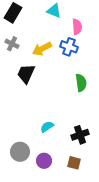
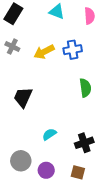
pink semicircle: (77, 27) -> (90, 16), moved
blue cross: (69, 47) -> (73, 50), turned -30
black trapezoid: (26, 74) -> (23, 97), moved

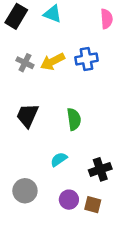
cyan triangle: (57, 12) -> (53, 14), moved
gray cross: (12, 47) -> (25, 63), moved
green semicircle: (85, 88) -> (74, 119), moved
purple circle: (46, 170) -> (69, 200), moved

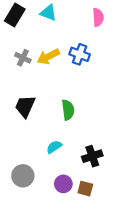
blue cross: (86, 59) -> (80, 54), turned 30

